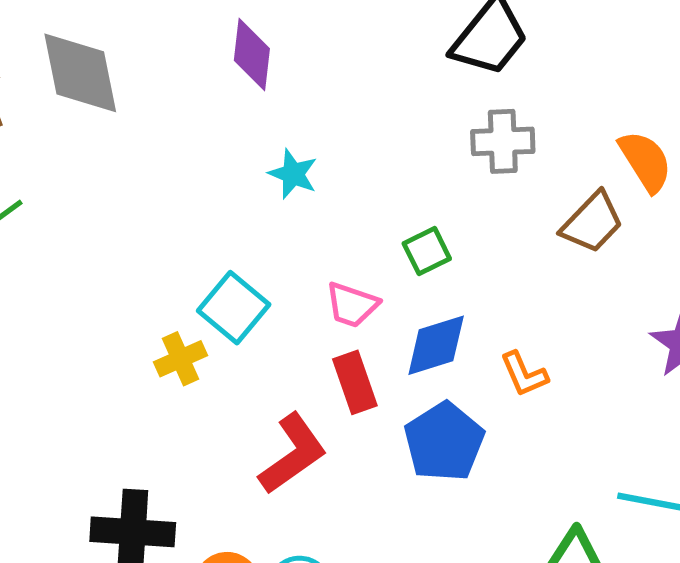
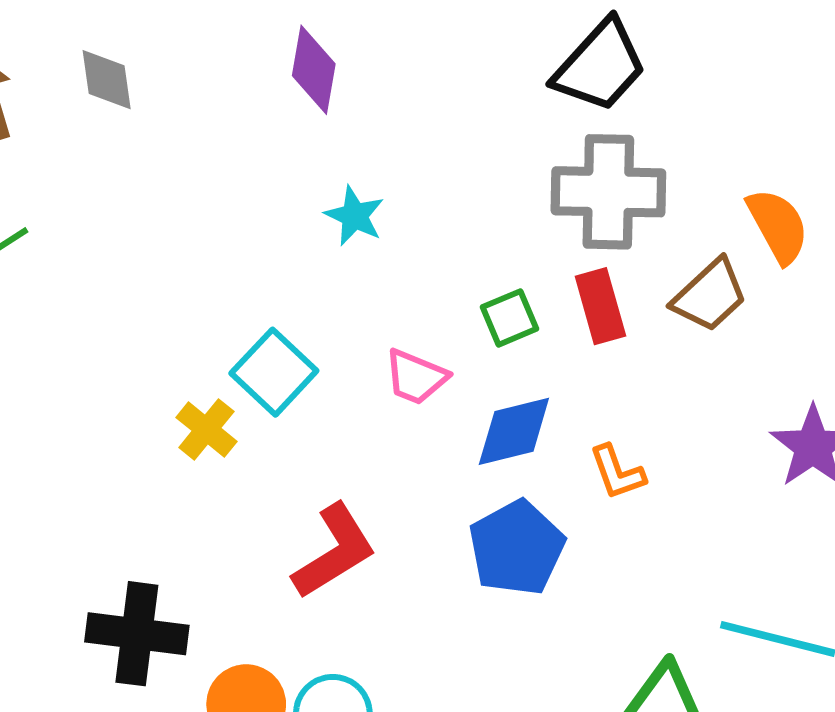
gray diamond: (80, 73) -> (107, 80), size x0.6
gray cross: (503, 141) -> (608, 192), size x1.5
yellow cross: (180, 359) -> (206, 429), turned -30
red rectangle: (355, 382) -> (600, 306), moved

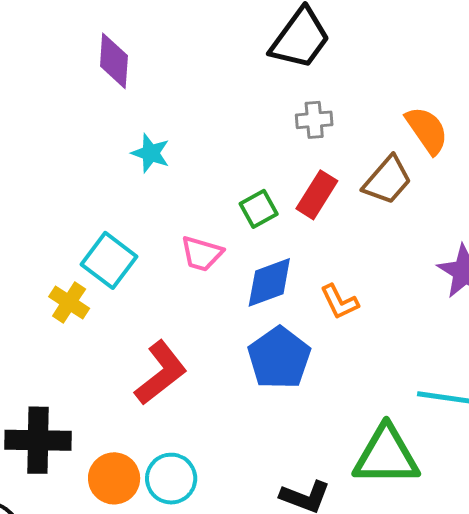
gray cross: (608, 192) -> (314, 120), size x0.5
red rectangle: (600, 306) -> (317, 195), turned 54

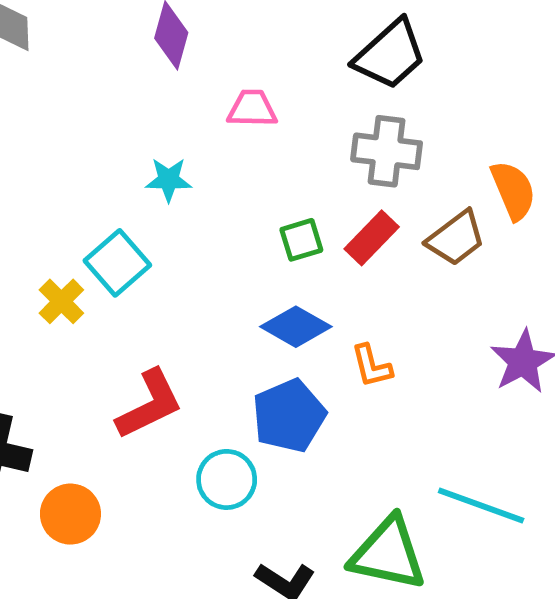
gray cross: (314, 120) -> (387, 151), size x1.6
cyan star: (151, 153) -> (169, 180), moved, turned -30
pink trapezoid: (202, 254) -> (252, 109), moved, turned 153
blue diamond: (269, 282) -> (296, 327), turned 38
cyan circle: (171, 479) -> (227, 479), moved

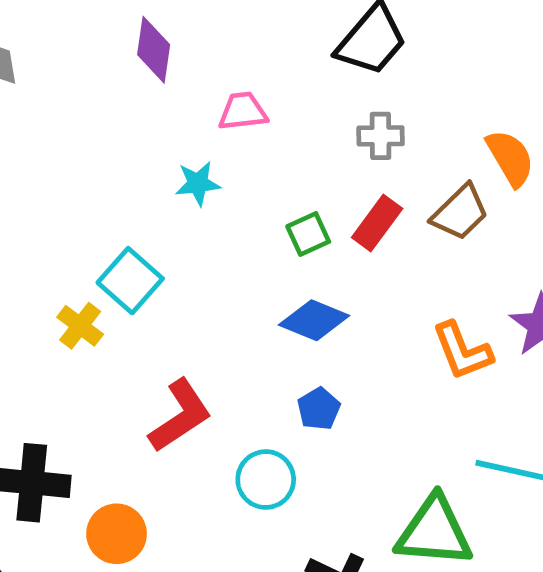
gray cross: (387, 151) -> (381, 136), size x0.7
cyan star: (169, 180) -> (198, 183), moved
orange L-shape: (372, 366) -> (462, 351), moved, size x1.4
blue pentagon: (289, 416) -> (319, 409), size x0.6

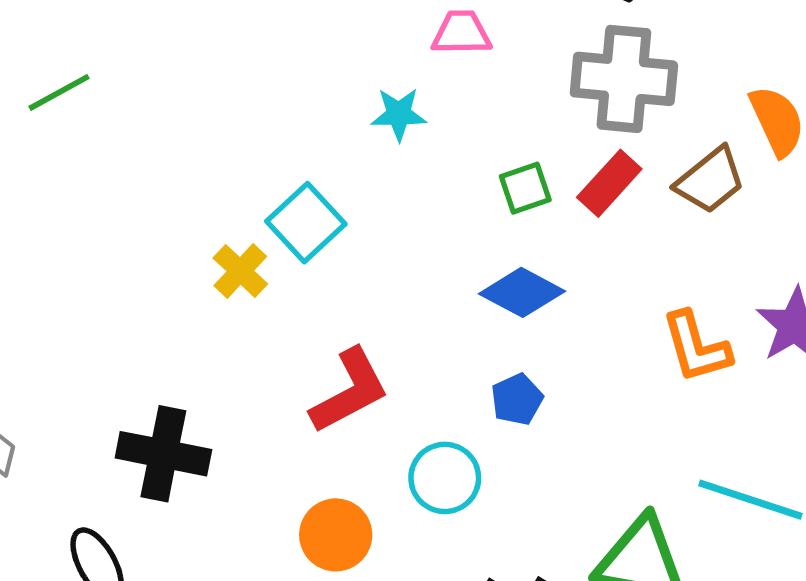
gray cross: (381, 136) -> (624, 79), size x1.8
orange circle: (117, 534) -> (336, 535), moved

